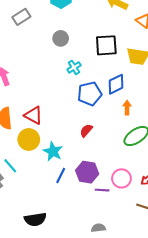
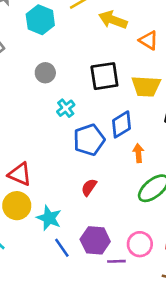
blue line: (61, 175) -> (62, 248), turned -56

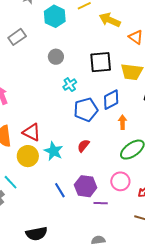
cyan star: (49, 218) -> (54, 151), moved
pink circle: (140, 244) -> (120, 181), moved

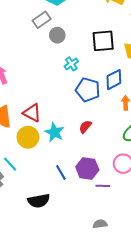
gray rectangle: (17, 37) -> (42, 20), moved
blue pentagon: (86, 110) -> (88, 90), turned 30
black semicircle: (37, 234) -> (39, 201), moved

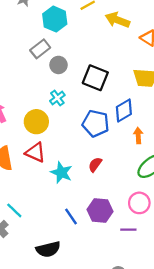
black square: (103, 41) -> (95, 78), moved, turned 30
cyan cross: (71, 64) -> (57, 98), moved
yellow circle: (28, 137) -> (36, 122), moved
purple line: (103, 186) -> (128, 230), moved

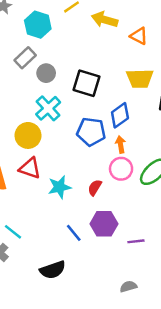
cyan cross: (57, 98) -> (48, 108), size x1.5
orange arrow: (138, 135) -> (121, 144), moved
red semicircle: (95, 165) -> (95, 188), moved
cyan star: (61, 173) -> (59, 187), turned -30
pink circle: (139, 203) -> (121, 169), moved

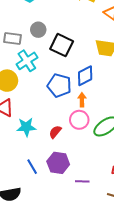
gray rectangle: (25, 58) -> (13, 38), moved, turned 42
gray circle: (46, 73) -> (38, 30), moved

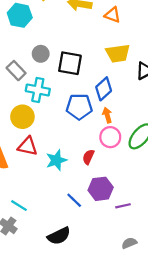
gray rectangle: (13, 38) -> (16, 71), turned 54
cyan cross: (27, 61) -> (38, 90), turned -30
purple line: (82, 181) -> (123, 206), moved

